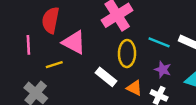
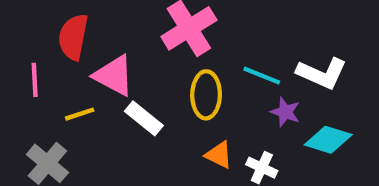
purple star: (163, 70) -> (285, 112), moved
white rectangle: (106, 77) -> (144, 118), moved

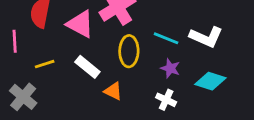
pink triangle: (114, 76) -> (80, 24), moved
purple star: (285, 112) -> (170, 68), moved
orange triangle: (219, 155) -> (113, 91), moved

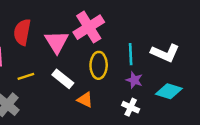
pink triangle: (80, 24) -> (57, 42), turned 30
cyan line: (166, 38) -> (131, 54), turned 65

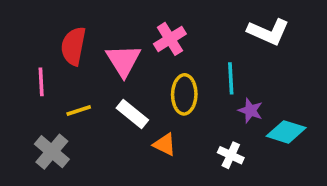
pink cross: (89, 27) -> (170, 39), size x0.7
white L-shape: (165, 53) -> (268, 32), moved
purple star: (134, 80) -> (250, 110), moved

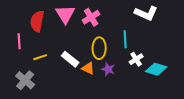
pink triangle: (123, 60) -> (65, 14), moved
purple star: (250, 110) -> (108, 69), moved
orange triangle: (165, 144) -> (88, 68), moved
white cross: (231, 155) -> (136, 59), moved, turned 32

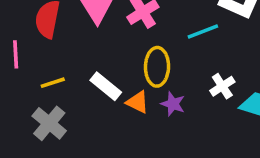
cyan line: (125, 39) -> (203, 31), moved, turned 72
gray cross: (25, 80) -> (49, 123), moved

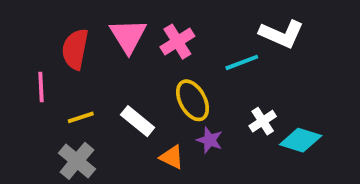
yellow ellipse: (157, 67) -> (193, 100), turned -30
orange triangle: (138, 102) -> (172, 157), moved

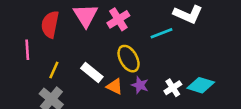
yellow line: (81, 117) -> (54, 70), turned -48
white cross: (263, 121) -> (173, 88), moved
orange triangle: (172, 157) -> (115, 86), moved

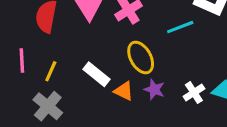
pink line: (27, 50) -> (22, 61), moved

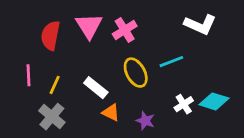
cyan line: (180, 27) -> (171, 62), moved
purple star: (154, 89) -> (145, 121), moved
orange triangle: (124, 91) -> (111, 112), moved

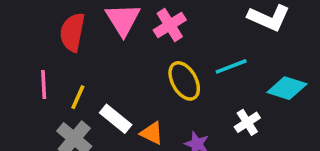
white rectangle: (96, 88) -> (116, 119), moved
cyan diamond: (214, 101) -> (287, 88), moved

